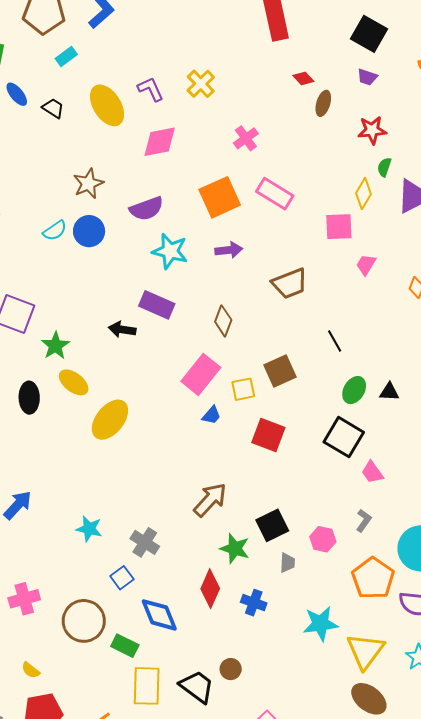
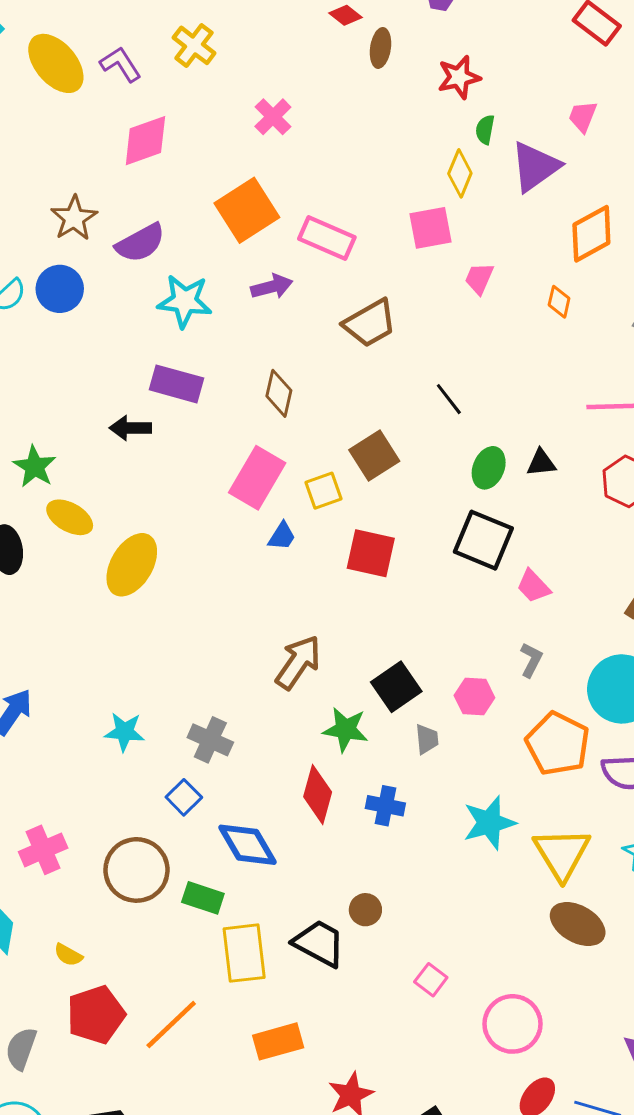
yellow ellipse: (107, 105) -> (56, 63), moved
brown star: (88, 184) -> (74, 218), moved
pink rectangle: (275, 194) -> (327, 238), moved

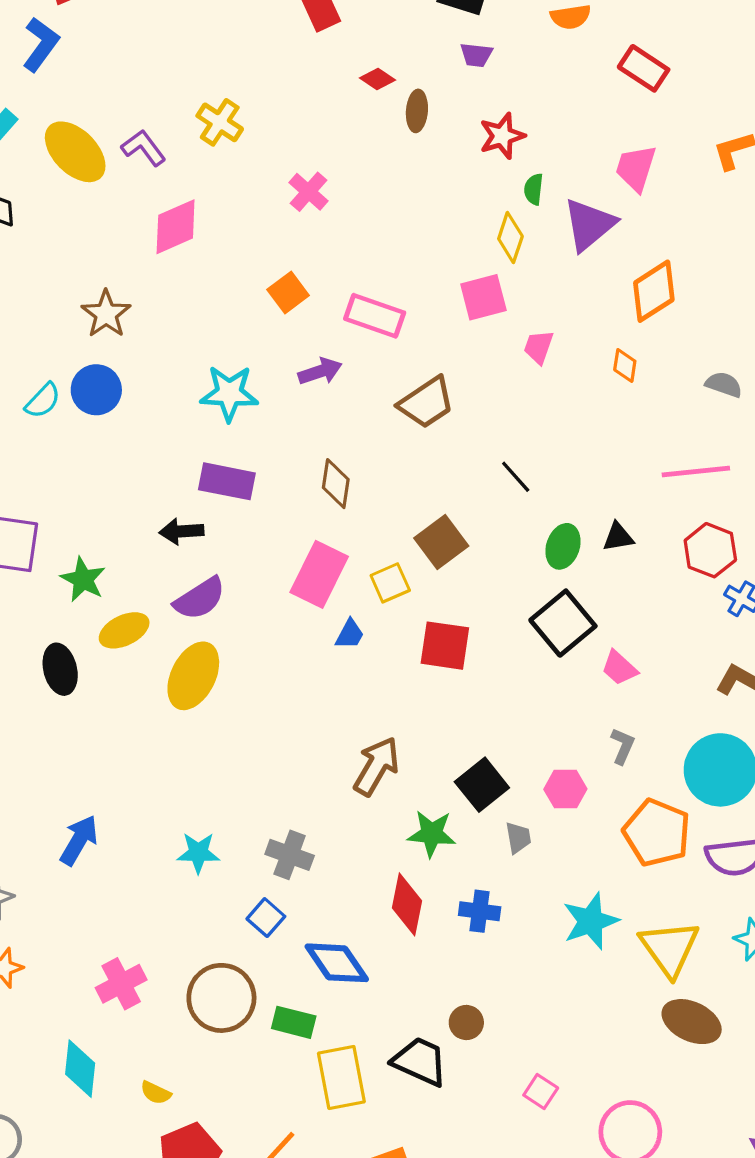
pink trapezoid: (583, 117) -> (636, 168), size x1.4
orange square: (247, 210) -> (288, 293), size x0.6
purple semicircle: (140, 243) -> (200, 599), moved
yellow ellipse: (70, 517) -> (124, 630), turned -51
black square: (483, 540) -> (563, 623), turned 32

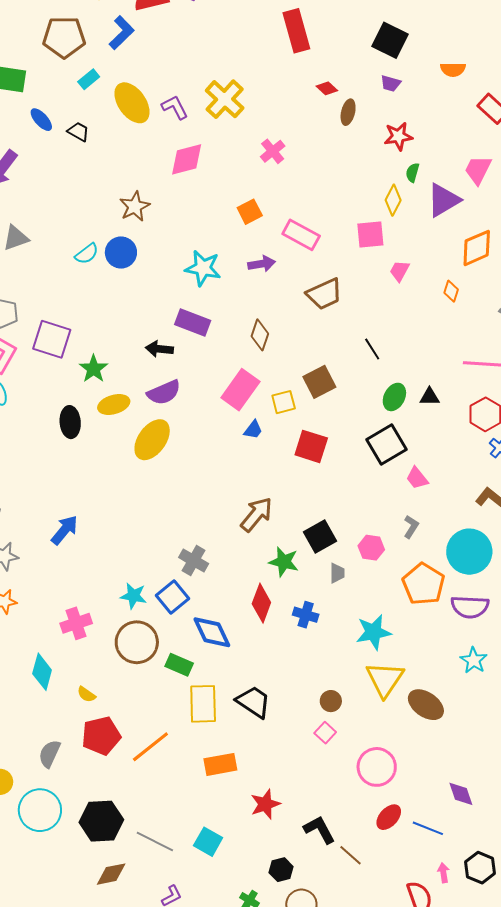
yellow cross: (220, 122) -> (225, 99), size x1.4
cyan star: (198, 853) -> (133, 596), moved
blue square: (266, 918) -> (173, 597), size x1.4
yellow triangle: (670, 948) -> (385, 679), moved
brown circle: (466, 1023) -> (331, 701), moved

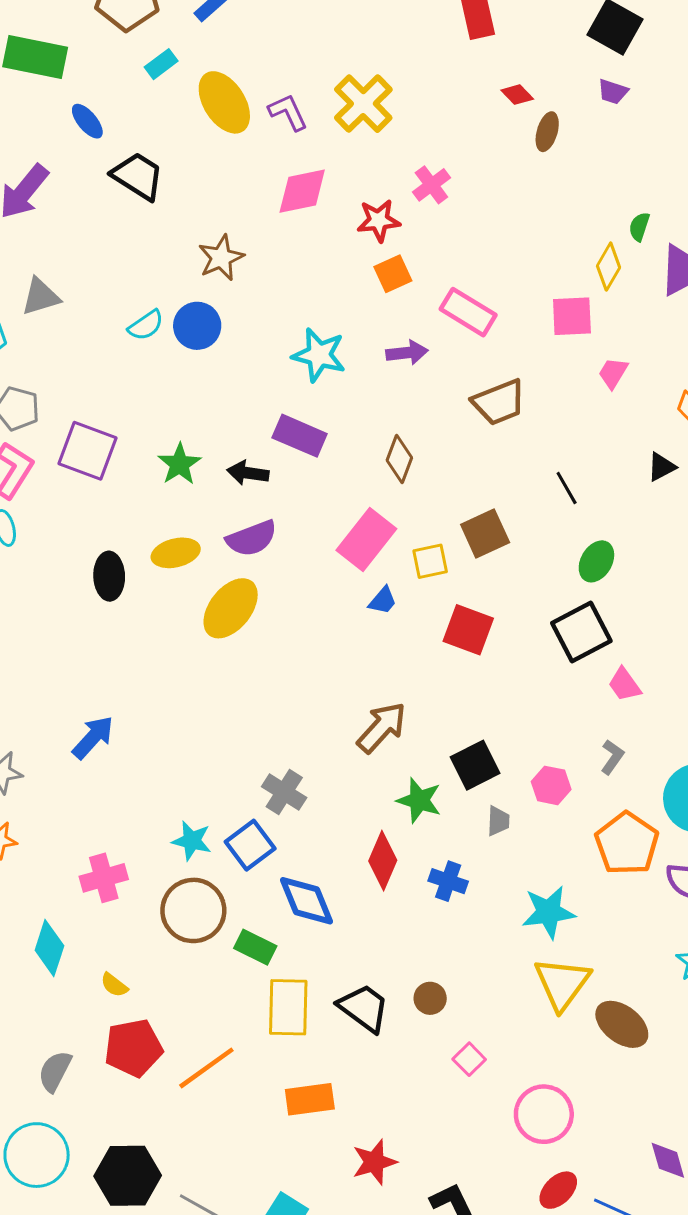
black trapezoid: (78, 132) -> (138, 176), moved, size x1.6
red star: (398, 136) -> (379, 220), moved
green star: (94, 369) -> (179, 464), moved
black triangle: (430, 397) -> (661, 467), moved, turned -30
brown circle: (331, 701) -> (430, 998), moved

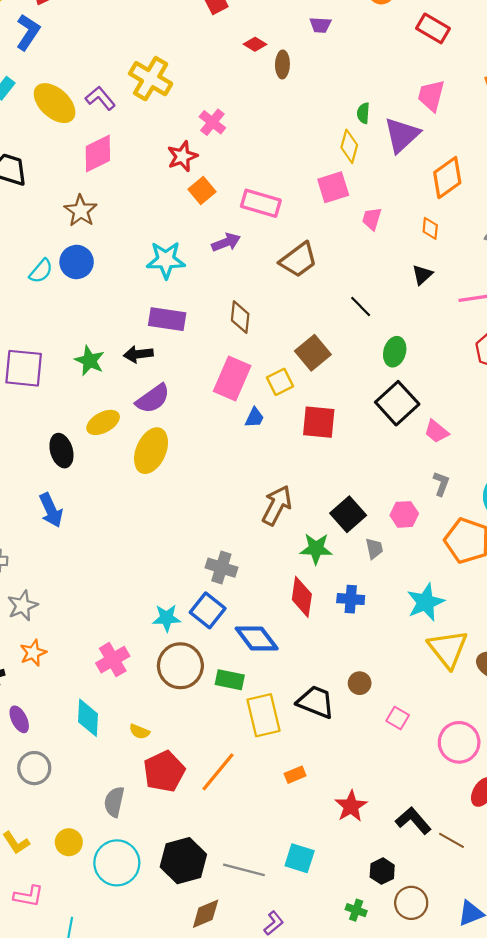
pink diamond: (302, 191) -> (98, 153), moved
blue arrow: (93, 737) -> (51, 510), moved, turned 128
orange rectangle: (310, 1099) -> (295, 775), size x0.6

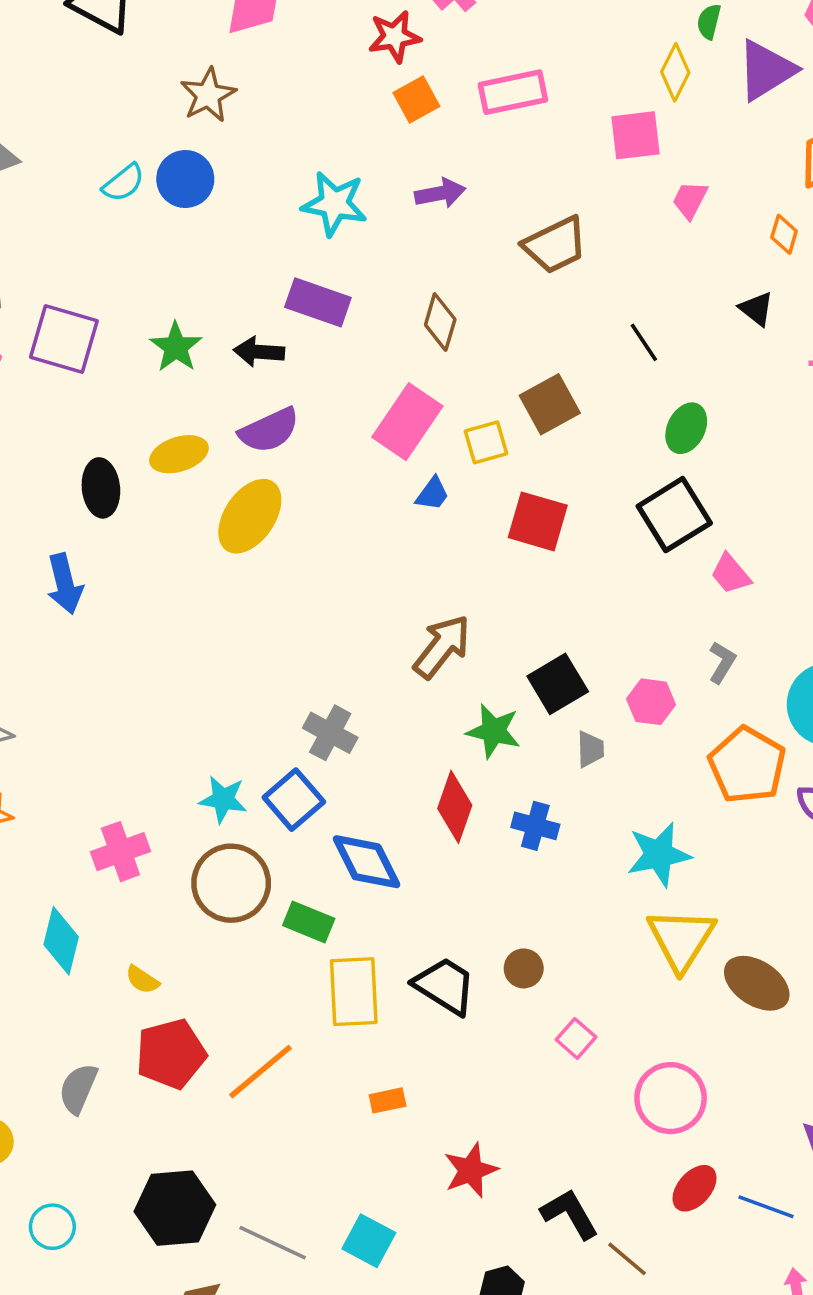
pink rectangle: (261, 203) -> (513, 92), moved, turned -39
black triangle: (422, 275) -> (756, 309), turned -50
cyan circle: (117, 863) -> (52, 1227), moved, size x0.6

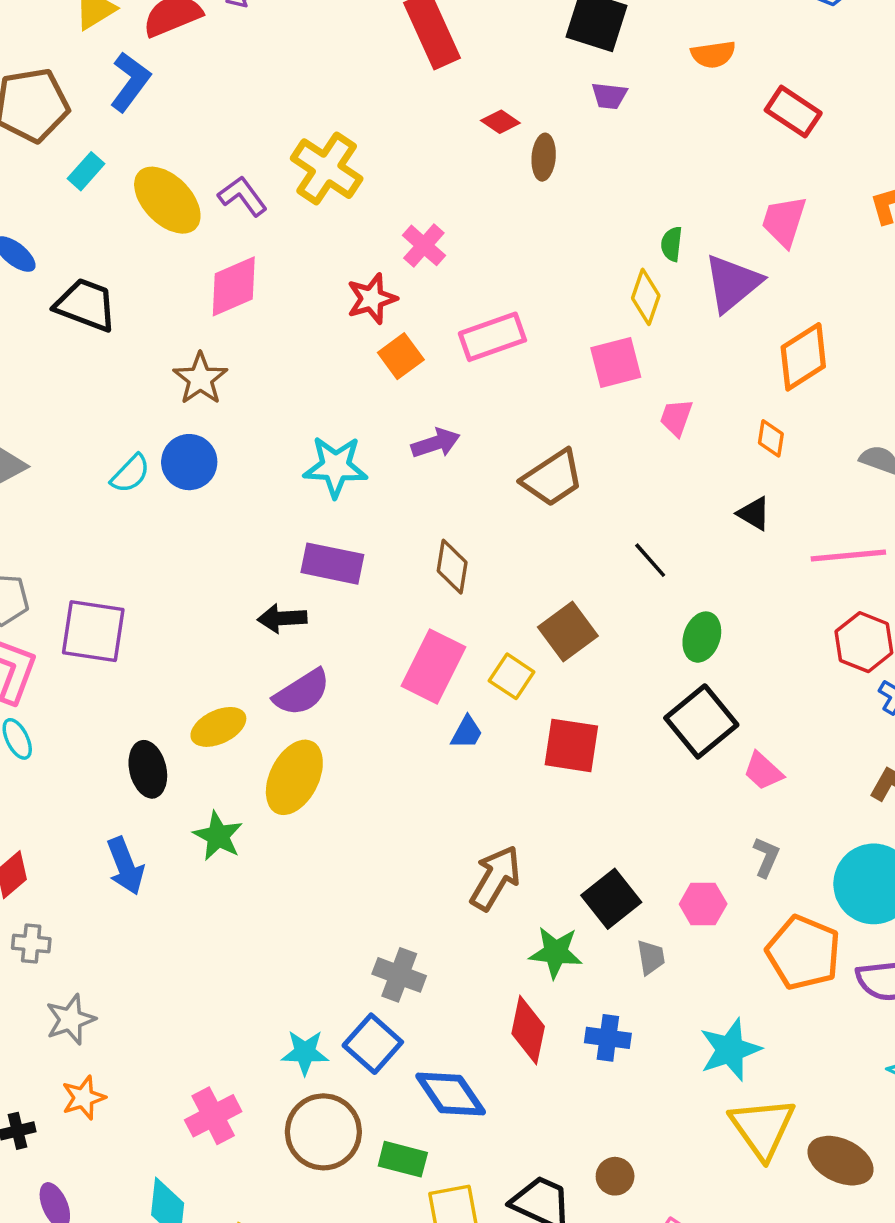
green star: (176, 347) -> (218, 836), moved
yellow square: (486, 442) -> (512, 676), turned -33

